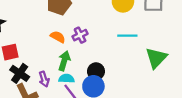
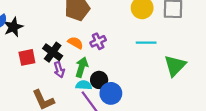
black circle: (96, 71) -> (99, 80), moved
black cross: (20, 73) -> (53, 52), moved
purple arrow: (44, 79) -> (59, 70), moved

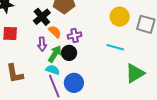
black cross: (53, 52) -> (42, 17), moved
purple arrow: (59, 70) -> (42, 44), moved
black circle: (99, 80) -> (69, 53), moved

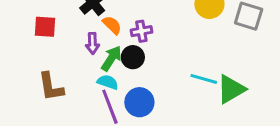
cyan line: (115, 47) -> (204, 79), moved

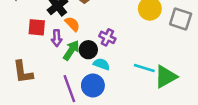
red square: (45, 27) -> (37, 27), moved
purple cross: (141, 31) -> (107, 37), moved, turned 35
cyan semicircle: (108, 82) -> (101, 64), moved

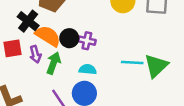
orange semicircle: (72, 24) -> (48, 36), size x1.5
black circle: (88, 50) -> (69, 38), moved

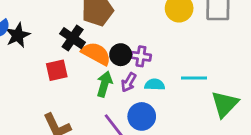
purple arrow: (35, 54) -> (129, 82), moved, turned 49
green triangle: (156, 66) -> (225, 104), moved
cyan semicircle: (88, 69) -> (155, 85), moved

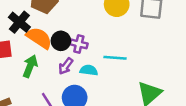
cyan line: (194, 78) -> (115, 58), moved
green arrow: (104, 84) -> (30, 66), moved

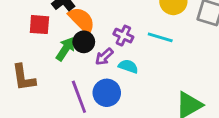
black circle: (61, 41) -> (84, 42), moved
cyan line: (115, 58) -> (160, 37), moved

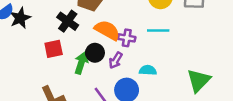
orange semicircle: (82, 20) -> (107, 30), moved
cyan semicircle: (128, 66) -> (148, 70), moved

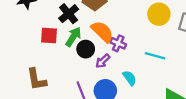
cyan line: (158, 31) -> (155, 56), moved
green arrow: (81, 63) -> (73, 37), moved
cyan semicircle: (148, 70) -> (130, 78), turned 35

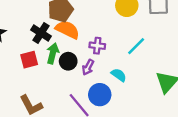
orange semicircle: (102, 32) -> (67, 30), moved
cyan line: (155, 56) -> (136, 46), turned -42

